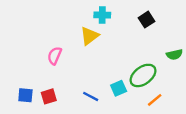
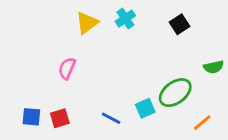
cyan cross: (102, 15) -> (125, 19), turned -35
yellow triangle: (89, 36) -> (87, 23), moved
orange line: (155, 100) -> (202, 123), moved

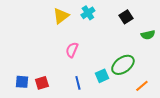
green semicircle: (214, 67) -> (148, 35), moved
pink semicircle: (67, 68) -> (72, 50), moved
blue line: (111, 118) -> (78, 83), turned 48

